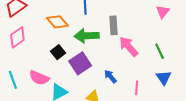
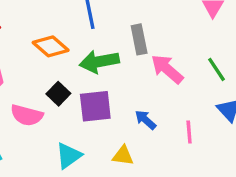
purple square: (80, 63) -> (95, 106), turned 35
pink semicircle: (39, 78) -> (27, 115), moved

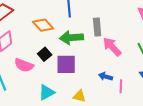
blue arrow: (145, 120) -> (105, 76), moved, turned -32

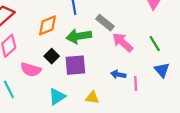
orange diamond: (43, 25) -> (48, 25), turned -65
gray rectangle: (97, 27) -> (105, 23), turned -42

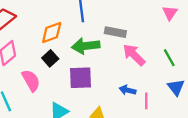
gray rectangle: (105, 23) -> (115, 32), turned -30
black square: (52, 56) -> (50, 58), moved
pink semicircle: (31, 70) -> (31, 81), turned -138

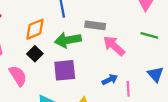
green line: (169, 58) -> (149, 35), moved, turned -42
blue arrow: (128, 90) -> (110, 80), turned 144

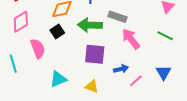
purple square: (65, 70) -> (95, 54), moved
pink line: (128, 89) -> (136, 81), turned 40

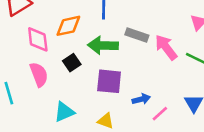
pink diamond: (21, 22) -> (38, 39), moved, turned -65
black square: (57, 32) -> (72, 63), moved
pink arrow: (131, 39) -> (166, 47), moved

